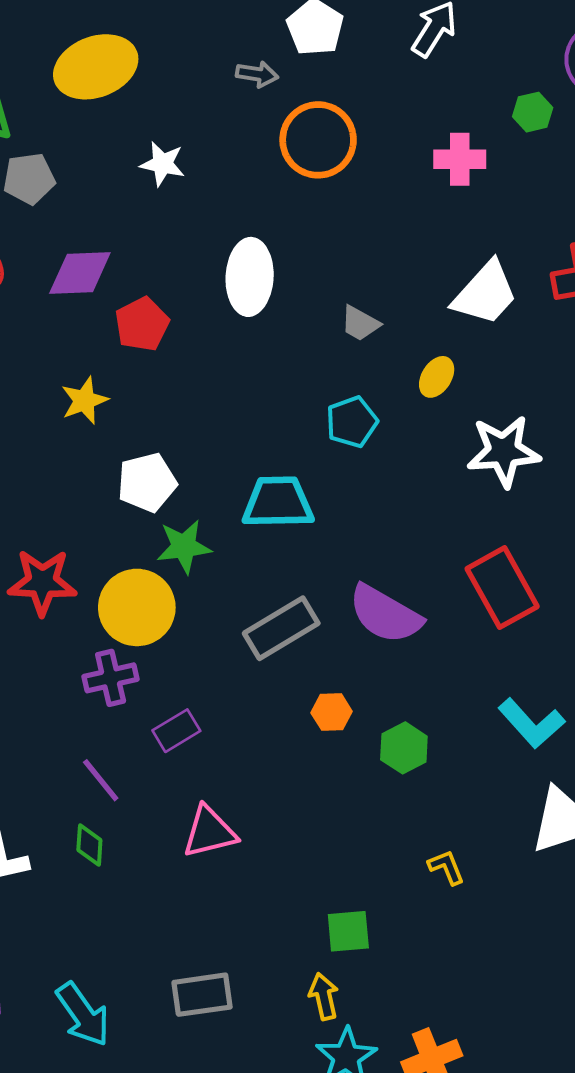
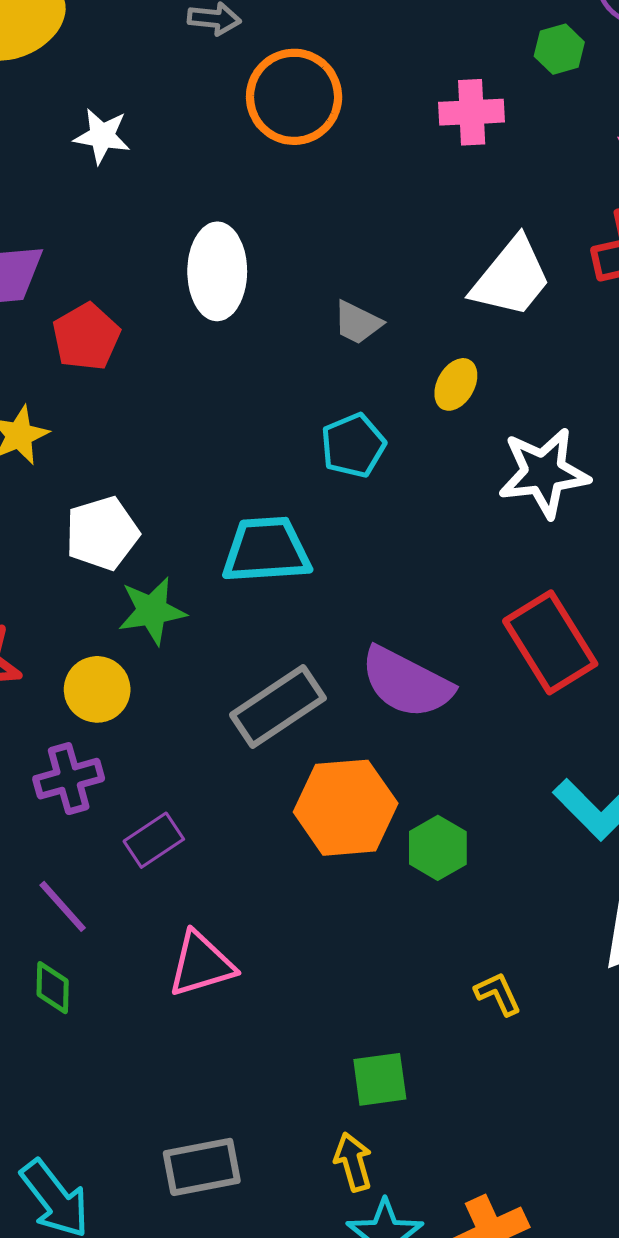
yellow circle: (137, 607) -> (97, 689), size x0.7
orange hexagon: (332, 712) -> (346, 808), size x2.0

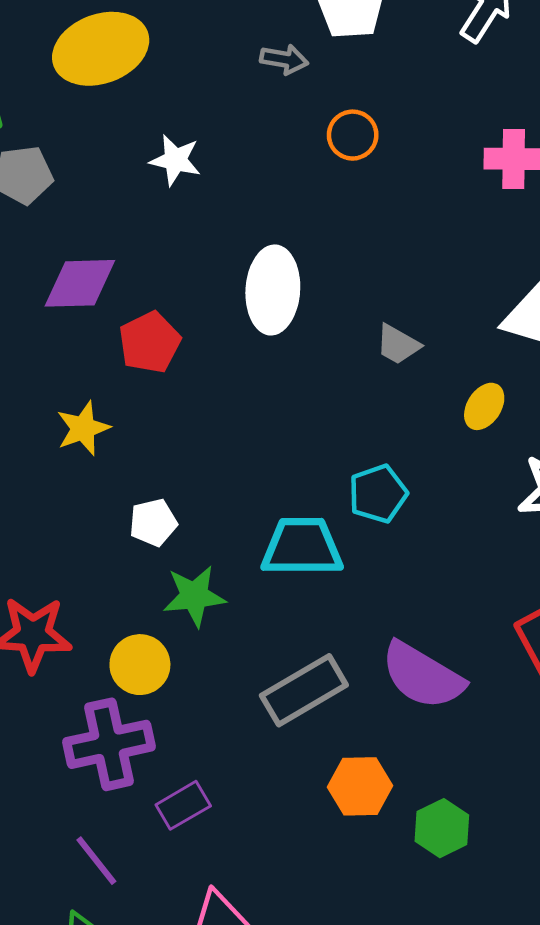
orange circle: (294, 97) -> (353, 135), size x0.6
cyan pentagon: (353, 445) -> (378, 494), moved
white pentagon: (102, 533) -> (153, 522), size x0.7
purple cross: (69, 779) -> (109, 744), size x1.4
orange hexagon: (346, 808) -> (360, 786), size x0.7

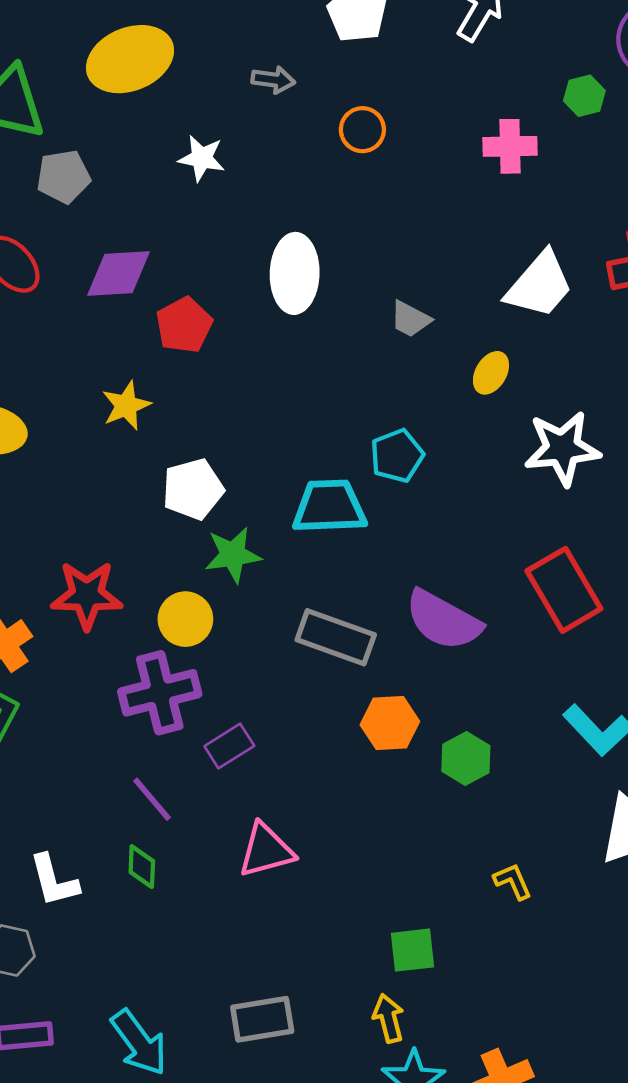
gray arrow: (284, 59) -> (273, 80), moved
white pentagon: (153, 522) -> (193, 489), size x1.4
gray rectangle: (304, 690) -> (336, 637), turned 52

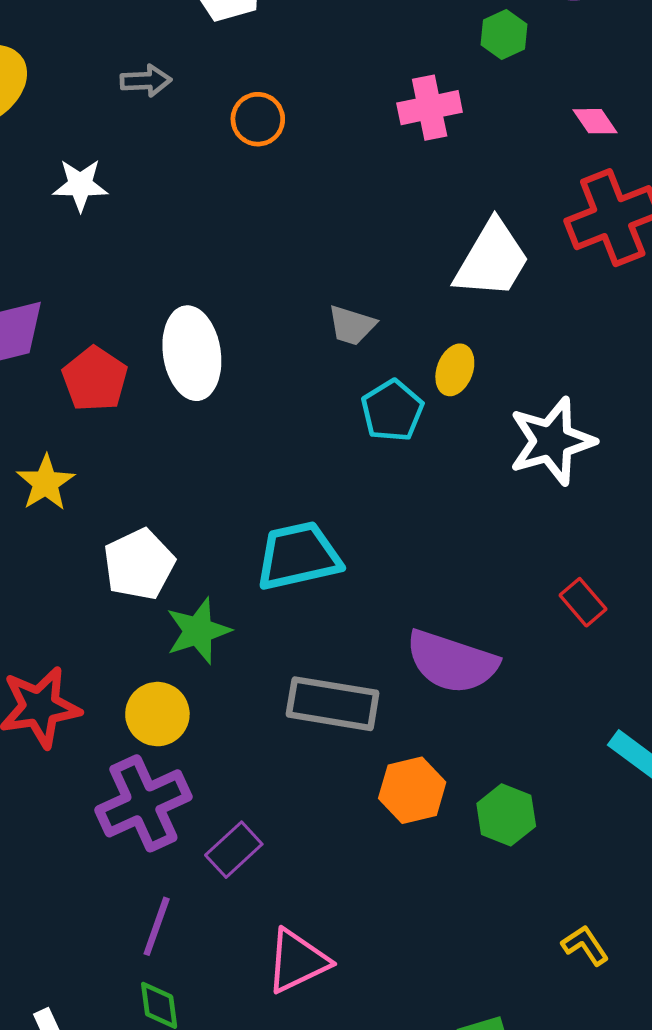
white ellipse: (295, 273) -> (192, 353), moved
cyan pentagon: (397, 456) -> (392, 411), moved
red rectangle: (564, 590) -> (583, 602), size x0.5
purple line: (152, 799) -> (157, 926), turned 70

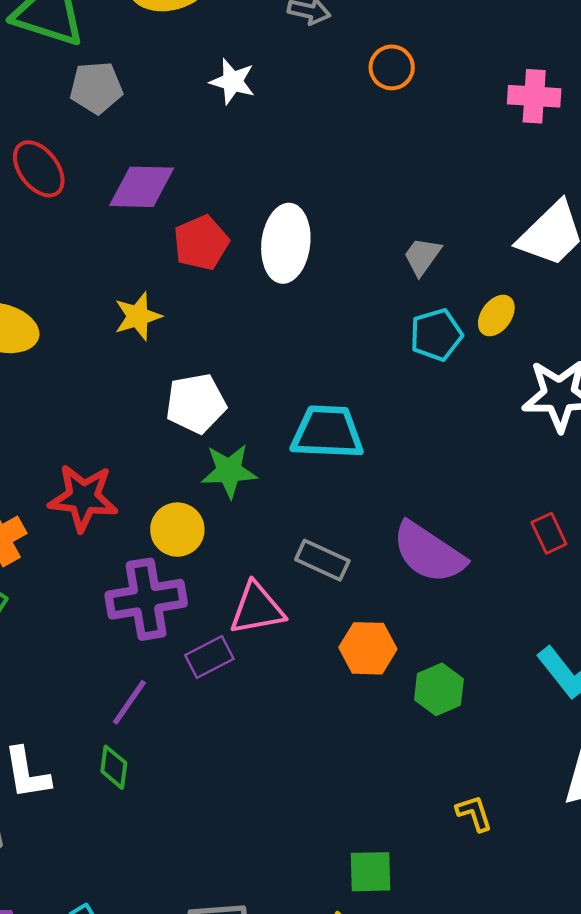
gray trapezoid: (352, 325) -> (422, 256), turned 93
gray rectangle: (333, 704) -> (322, 560), size x0.7
pink triangle: (297, 961) -> (257, 609), moved

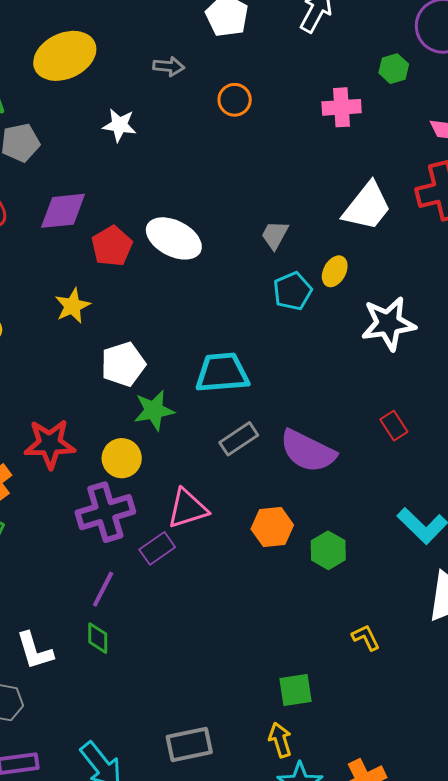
white ellipse: (286, 243) -> (174, 238), turned -62
gray rectangle: (322, 560) -> (239, 439), moved, turned -51

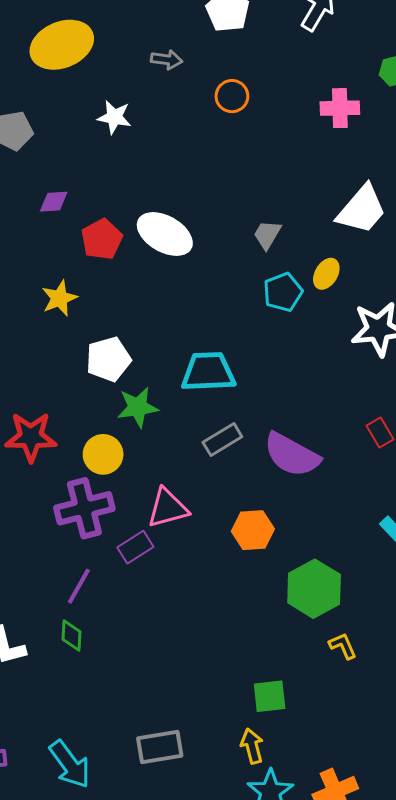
purple diamond: (63, 211) -> (54, 202), size x0.6
green hexagon: (328, 550) -> (314, 589), moved, size x1.5

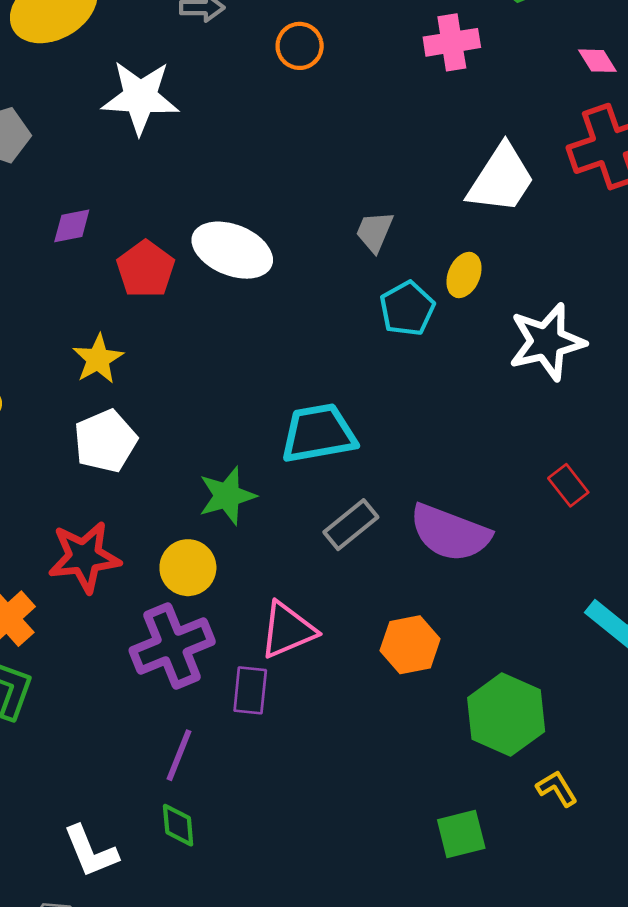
white star: (114, 117) -> (140, 97), size x1.6
white pentagon: (108, 359) -> (105, 441), moved
purple rectangle: (135, 547) -> (250, 690), turned -44
green square: (270, 696) -> (461, 834), moved

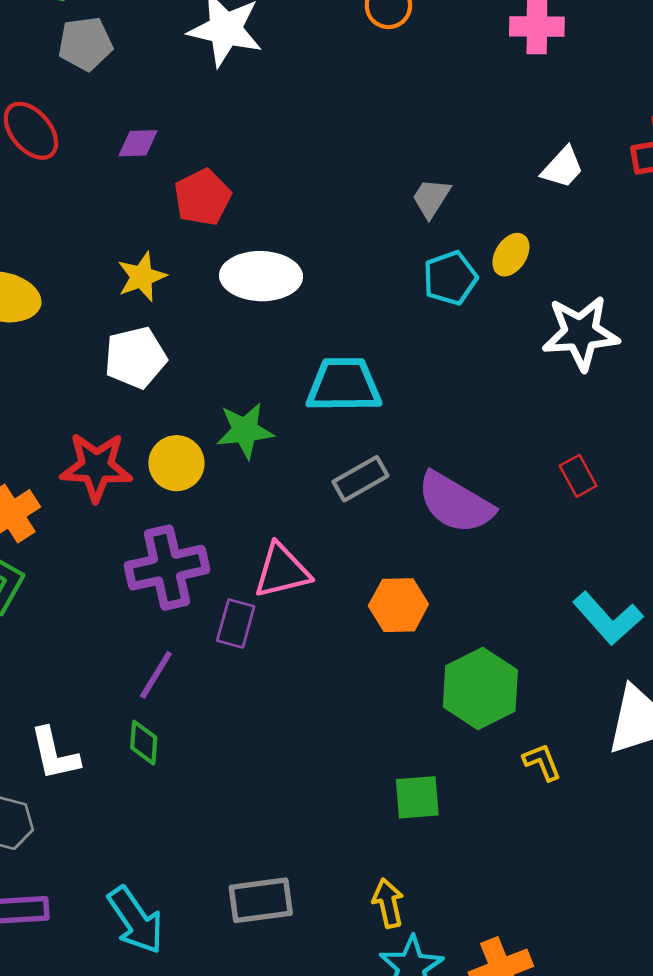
white trapezoid: (501, 179) -> (563, 167), size x0.6
white ellipse: (232, 250) -> (261, 276), moved, turned -30
yellow circle: (188, 568) -> (176, 463), moved
yellow L-shape: (557, 788) -> (542, 762), moved

